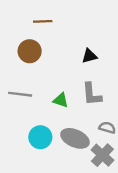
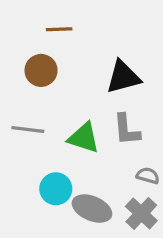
black triangle: (89, 56) -> (123, 77), size x1.6
green triangle: (61, 100) -> (84, 138), size x1.5
gray ellipse: (75, 138) -> (92, 209), moved

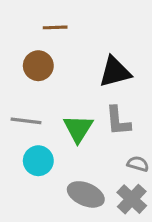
green triangle: (84, 138) -> (78, 129), turned 44
cyan circle: (56, 189) -> (38, 161), moved

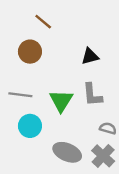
brown line: (55, 27) -> (43, 22), turned 42
black triangle: (115, 72) -> (90, 56), size x0.7

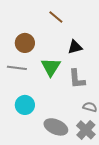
brown line: (43, 22) -> (56, 17), moved
gray line: (20, 95) -> (17, 68), moved
green triangle: (61, 101) -> (51, 67), moved

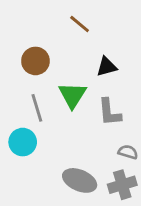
gray line: (17, 68) -> (37, 108), moved, turned 66
cyan circle: (25, 105) -> (23, 142), moved
gray cross: (86, 130) -> (122, 185), turned 30

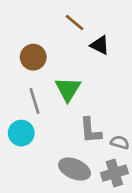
black triangle: (107, 67) -> (100, 45), moved, turned 42
gray L-shape: (109, 112) -> (90, 130), moved

